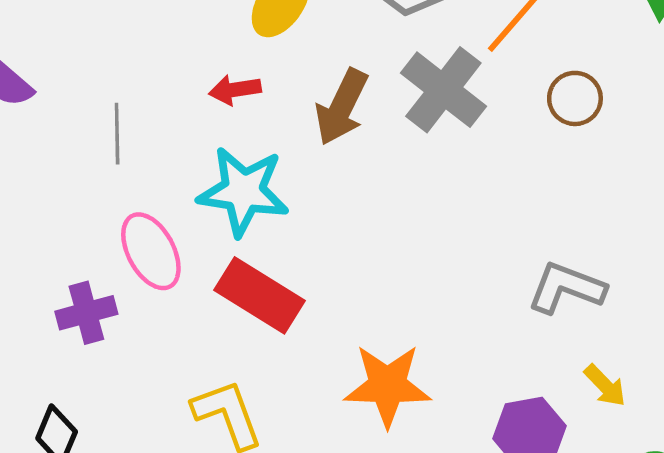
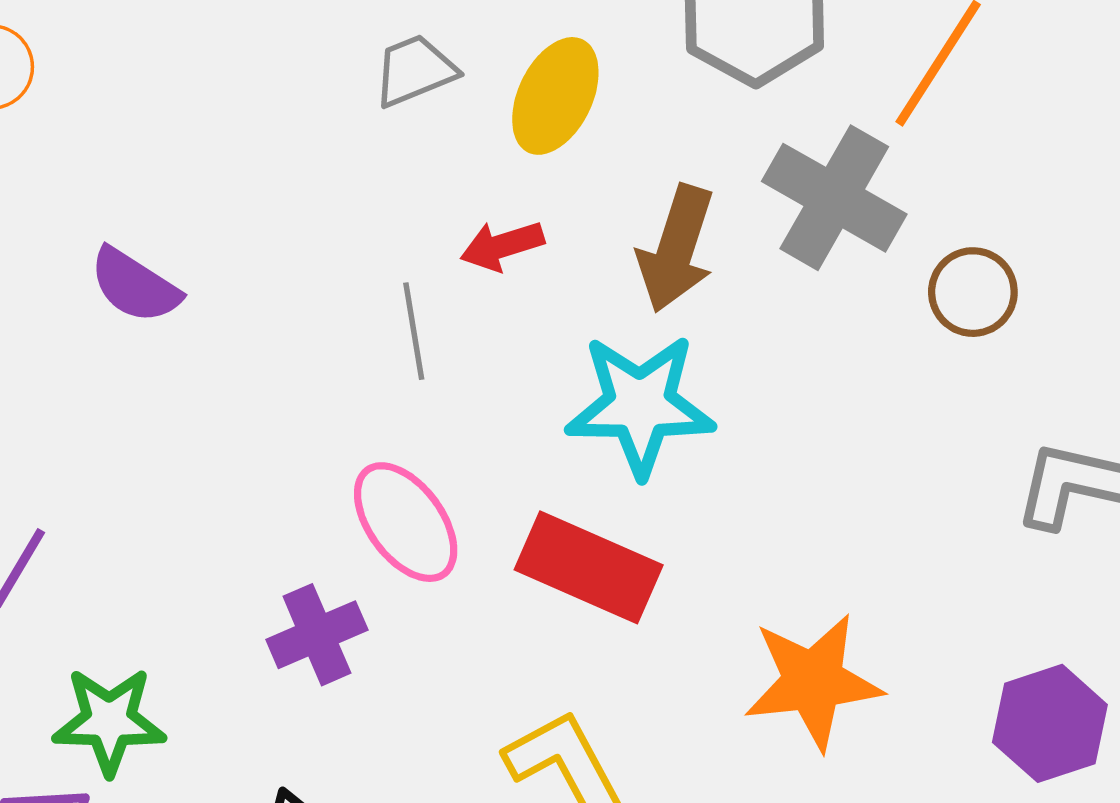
brown circle: (575, 98) -> (973, 292), moved
gray line: (117, 134) -> (414, 331), moved
cyan star: (243, 191) -> (640, 405), moved

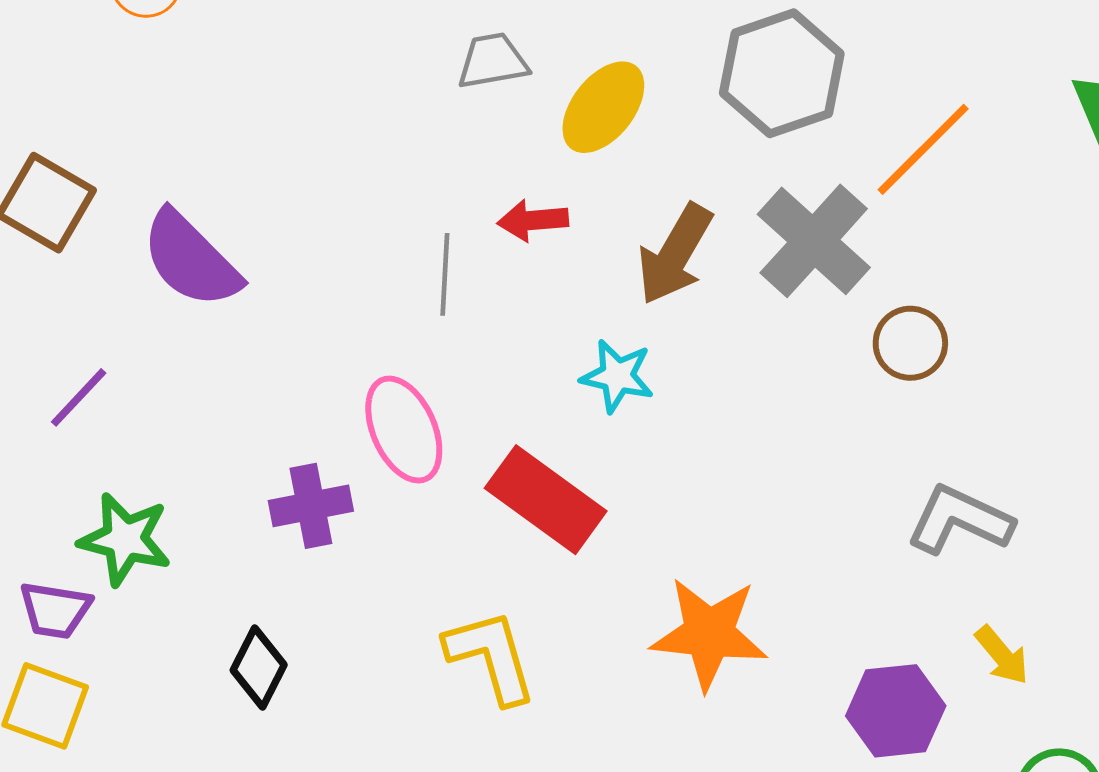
purple semicircle: (135, 285) -> (191, 259), moved, size x1.4
cyan star: (640, 405) -> (617, 376), size x0.6

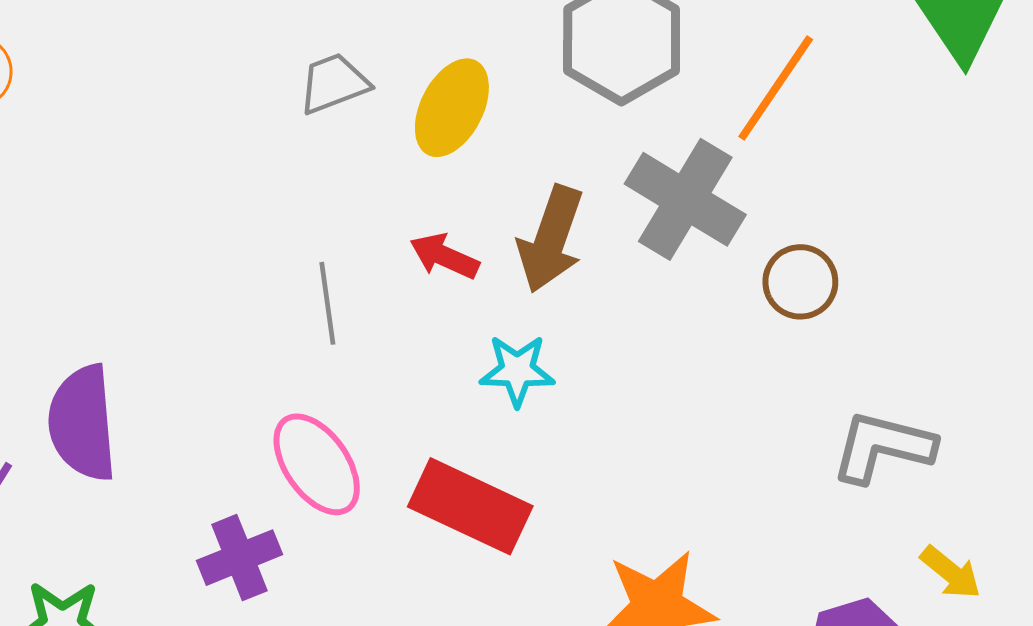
red arrow: (533, 220) -> (444, 256), moved, turned 40
purple semicircle: (191, 259) -> (82, 423), moved, turned 51

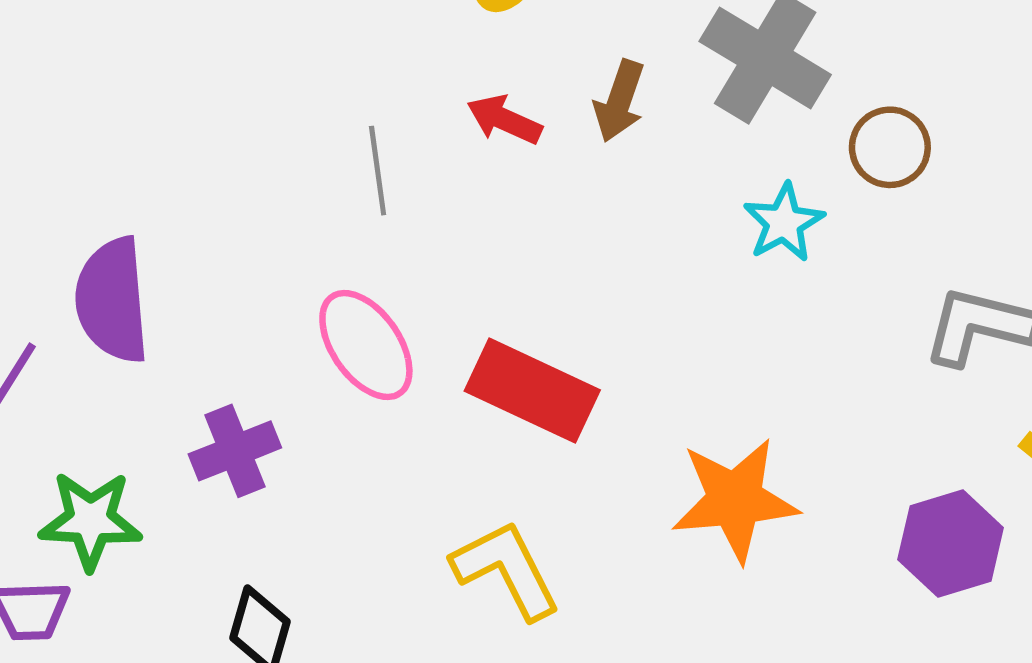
brown arrow: (551, 239) -> (619, 101), size x0.7
cyan star: (517, 371) -> (784, 223), moved, turned -30
purple cross: (240, 558) -> (235, 451), moved

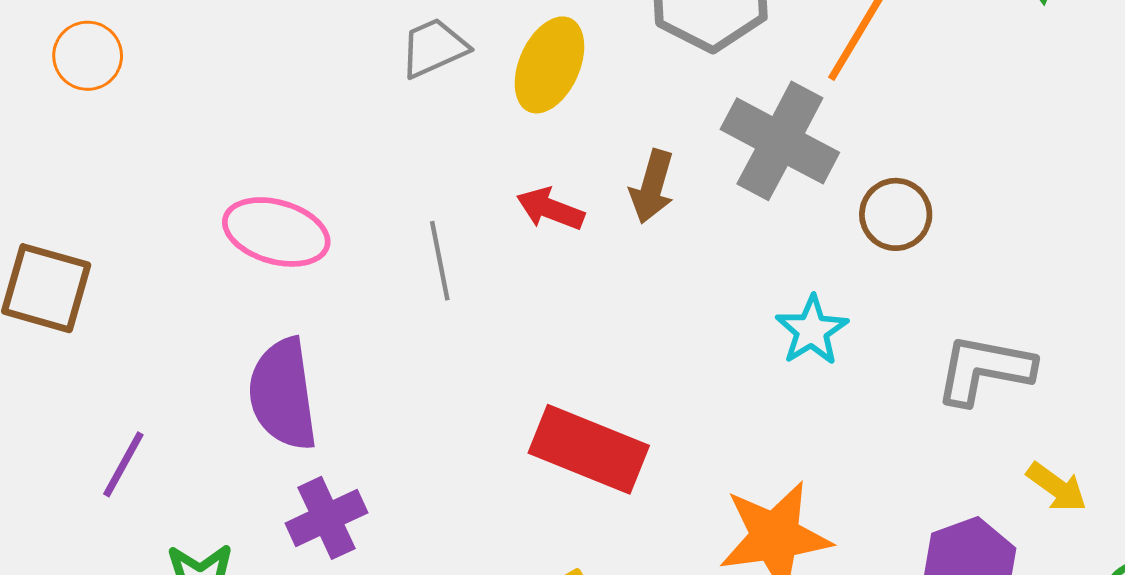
cyan star: (784, 223) -> (812, 330), moved
purple semicircle: (112, 300) -> (283, 394), moved
pink ellipse: (366, 345) -> (276, 232), moved, turned -36

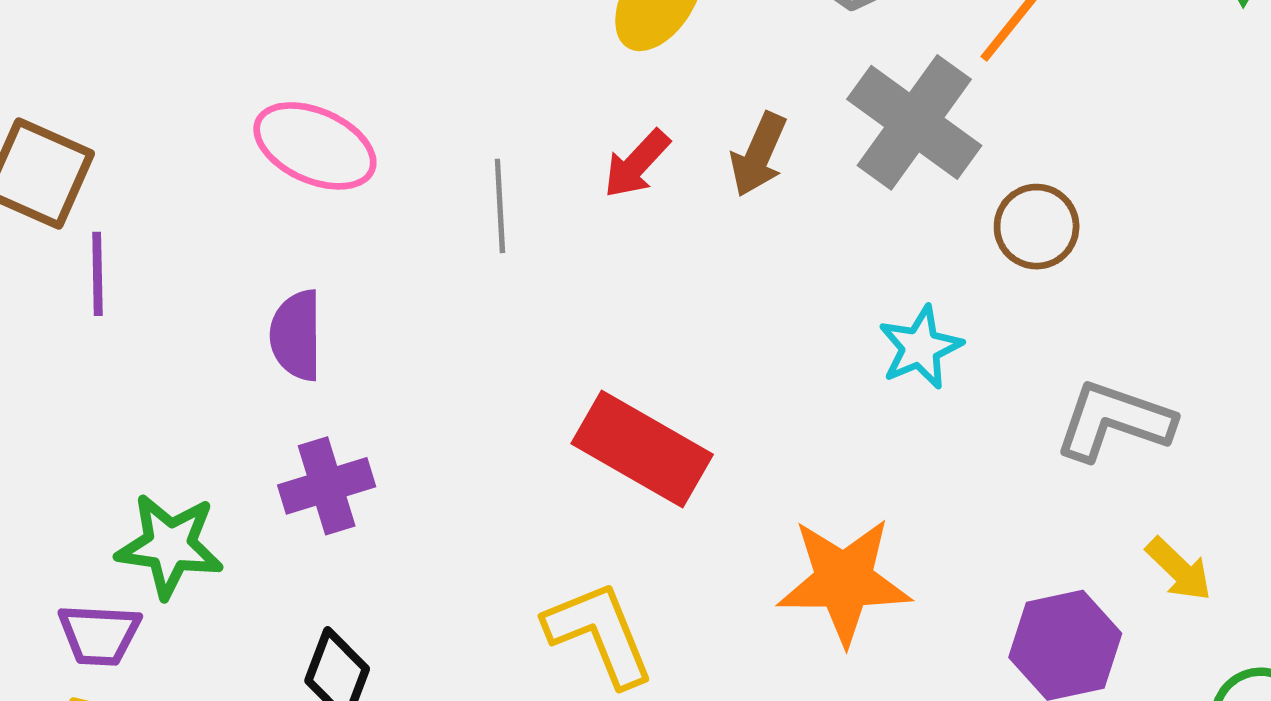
red arrow: (550, 209) -> (637, 164), turned -76
purple semicircle: (283, 394) -> (296, 335), size x0.7
purple line: (123, 464) -> (97, 274), moved, turned -38

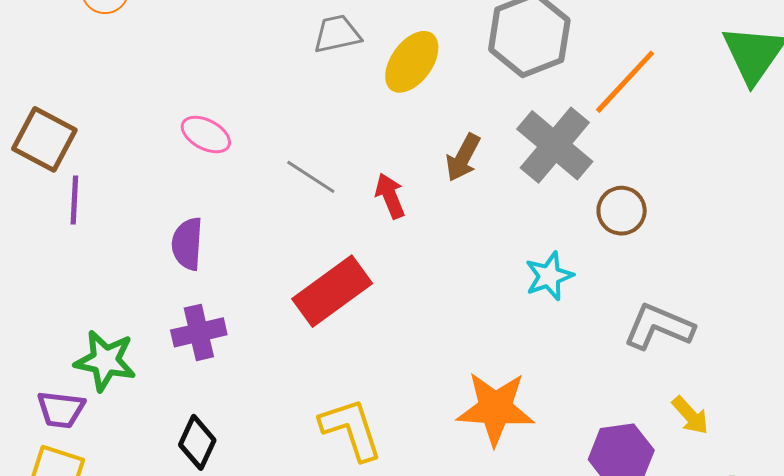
pink ellipse: (315, 146) -> (206, 135), size x0.7
red arrow: (637, 164) -> (390, 196), moved, turned 111
gray line: (500, 206) -> (311, 177), turned -58
red rectangle: (642, 449) -> (332, 291), moved, turned -70

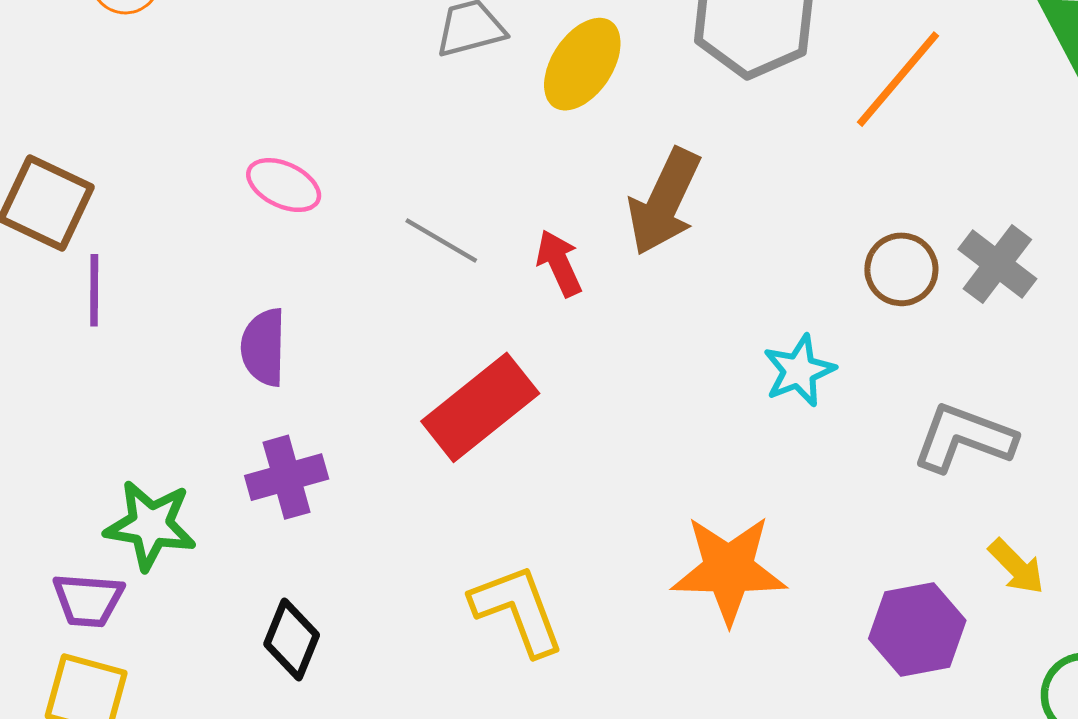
gray cross: (555, 145) -> (997, 264), moved, size x0.7
brown arrow: (463, 158) -> (664, 202), size x1.5

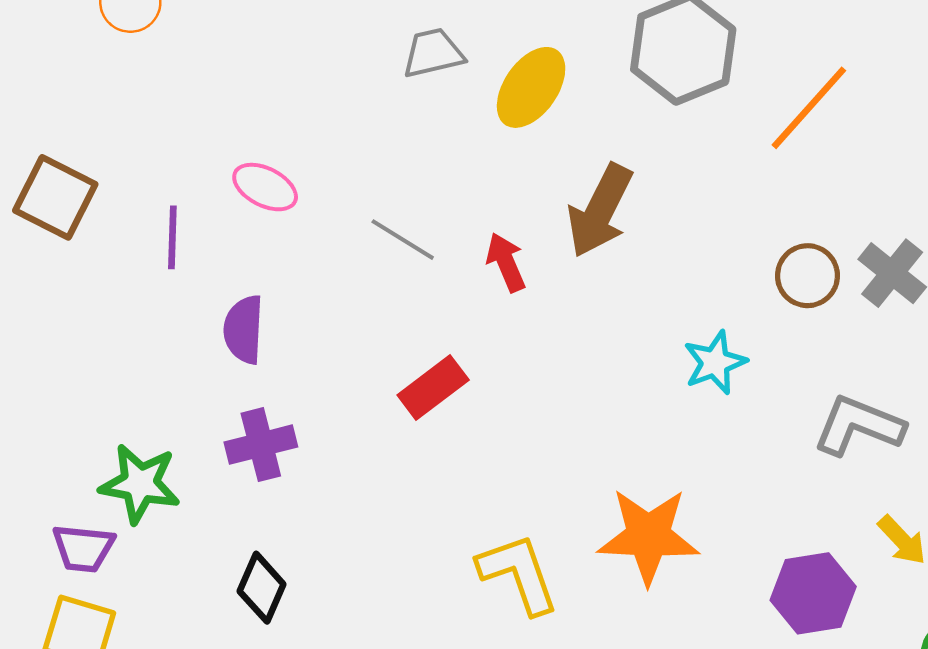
purple line: (94, 290) -> (172, 237), moved
red rectangle: (480, 407) -> (433, 388), size x0.7
yellow L-shape: (517, 610) -> (518, 574), moved

